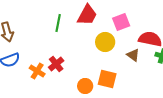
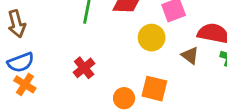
orange cross: (37, 71) -> (25, 84), moved

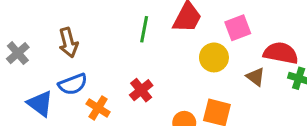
orange cross: (25, 84) -> (98, 108), moved

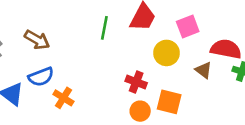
brown arrow: (68, 43) -> (37, 40), turned -45
red cross: (141, 90) -> (136, 82), moved, turned -30

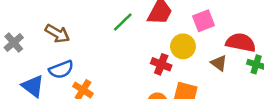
green line: (104, 28) -> (123, 22), turned 35
red cross: (136, 82) -> (161, 64), moved

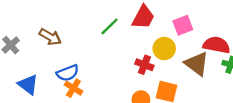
brown triangle: (219, 63) -> (197, 64), size x1.6
blue semicircle: (61, 69) -> (68, 73), moved

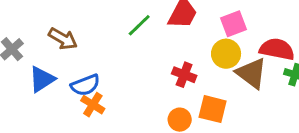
yellow circle: (164, 49) -> (226, 54), moved
blue triangle: (28, 85) -> (42, 79), moved, turned 50

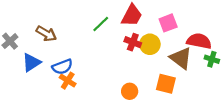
yellow circle: (226, 54) -> (150, 44), moved
red cross: (184, 75) -> (133, 42), moved
orange square: (213, 109) -> (166, 84), moved

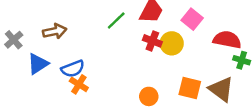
pink square: (168, 23) -> (192, 19), turned -30
brown arrow: (46, 34) -> (55, 31), turned -42
brown triangle: (181, 58) -> (221, 89), moved

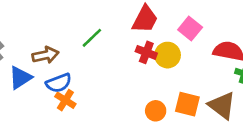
green line: (116, 20) -> (92, 38), moved
brown arrow: (55, 31) -> (45, 55), moved
orange circle: (149, 96) -> (156, 111), moved

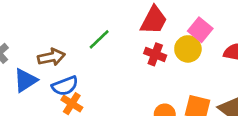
yellow circle: (168, 55) -> (188, 49), moved

